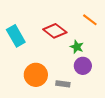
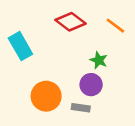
red diamond: (55, 31) -> (71, 22), moved
purple circle: (83, 66) -> (91, 85), moved

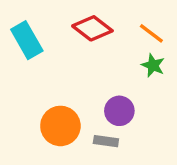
cyan rectangle: (20, 46) -> (27, 40), moved
green star: (99, 60) -> (153, 65), moved

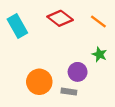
green star: (153, 65) -> (99, 54), moved

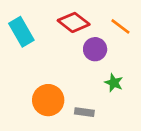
green star: (99, 54) -> (114, 83), moved
purple circle: (78, 72) -> (95, 49), moved

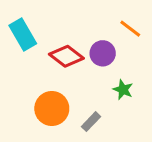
red diamond: (74, 22) -> (66, 56), moved
gray rectangle: (84, 112) -> (91, 122), turned -54

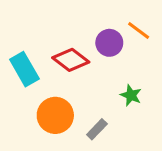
cyan rectangle: (23, 34) -> (24, 69), moved
purple circle: (103, 53) -> (109, 43), moved

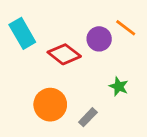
cyan rectangle: (24, 69) -> (22, 33), moved

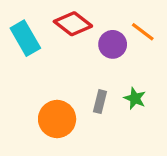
red diamond: (64, 54) -> (73, 24), moved
gray rectangle: (88, 117) -> (100, 102), moved, turned -30

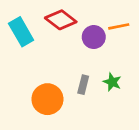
orange line: (143, 32) -> (119, 26), turned -48

